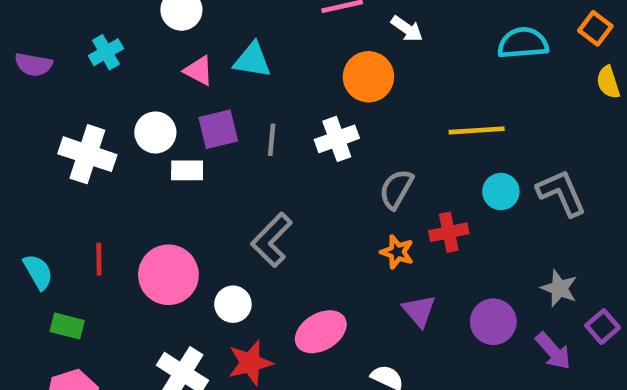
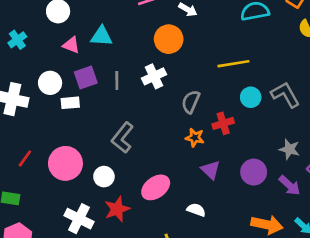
red line: (99, 259) -> (25, 158), turned 42

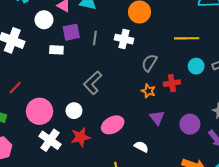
white cross: (154, 76) -> (124, 39), turned 30
white circle: (50, 83) -> (44, 20), moved
pink circle: (65, 163) -> (39, 111), moved

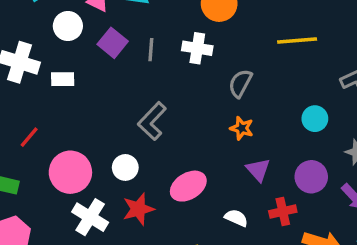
purple square: (71, 32) -> (113, 43), turned -36
white rectangle: (56, 50) -> (63, 79), moved
cyan circle: (196, 66) -> (315, 119), moved
red cross: (172, 83) -> (283, 211), moved

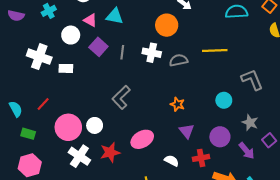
gray semicircle: (240, 83) -> (179, 60), moved, turned 48
white circle: (125, 167) -> (95, 125), moved

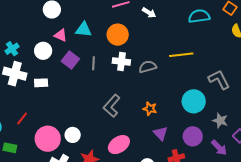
cyan cross: (49, 11) -> (12, 49), moved
orange circle: (167, 25) -> (118, 35), moved
gray L-shape: (121, 97) -> (112, 106), moved
cyan circle: (224, 100) -> (194, 101), size x1.5

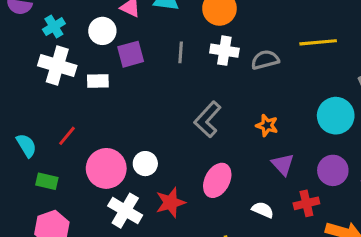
purple square: (70, 60) -> (131, 54), moved, turned 36
pink ellipse: (119, 145) -> (217, 180), turned -30

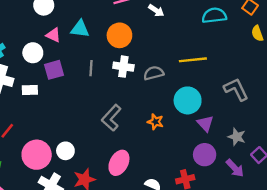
cyan circle: (336, 116) -> (188, 100), moved
purple triangle: (283, 164) -> (205, 123), moved

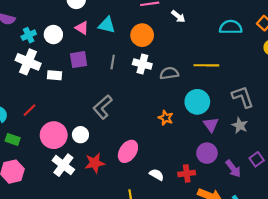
white circle: (33, 53) -> (53, 35), moved
gray L-shape: (111, 118) -> (103, 107), moved
gray star: (237, 137) -> (240, 125), moved

